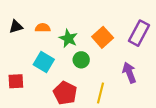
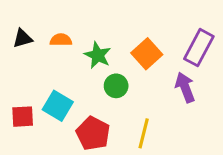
cyan square: (44, 62) -> (58, 106), moved
purple arrow: (129, 73) -> (185, 87), moved

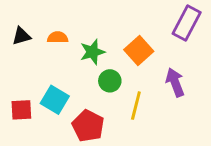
purple rectangle: (199, 48) -> (187, 23), moved
green star: (98, 55) -> (92, 52), turned 30
yellow line: (144, 133) -> (136, 106), moved

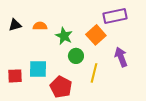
purple rectangle: (187, 23) -> (115, 16), moved, turned 50
green star: (92, 52) -> (64, 36), turned -30
cyan square: (55, 100) -> (38, 69), turned -30

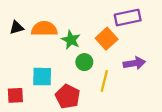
orange semicircle: (40, 26) -> (44, 29), size x1.6
purple arrow: (121, 57) -> (134, 63), turned 102
red square: (15, 76) -> (15, 95), moved

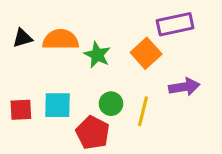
green circle: (84, 62) -> (111, 104), moved
red square: (15, 95) -> (21, 110), moved

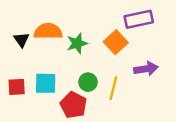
black triangle: (22, 38) -> (21, 40), moved, turned -49
green star: (97, 55) -> (77, 43), turned 30

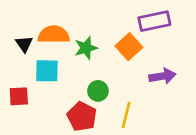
cyan square: (46, 83) -> (47, 71), moved
yellow line: (113, 88) -> (126, 115), moved

